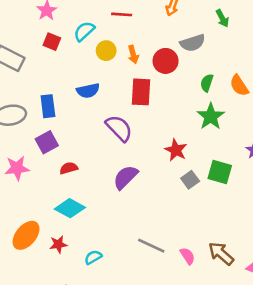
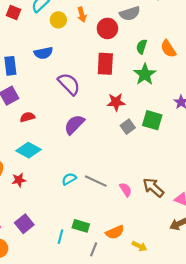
orange arrow: (133, 54) -> (82, 15), moved
red rectangle: (141, 92) -> (105, 64), moved
red star: (176, 150) -> (116, 102), turned -30
cyan semicircle: (93, 257) -> (69, 179), moved

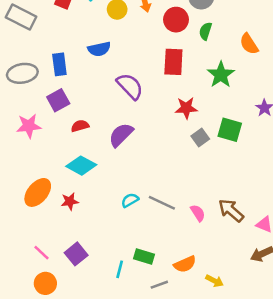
green semicircle: (142, 47) -> (205, 31), moved
purple semicircle: (74, 124) -> (121, 135), moved
gray line: (94, 249) -> (159, 285), turned 48

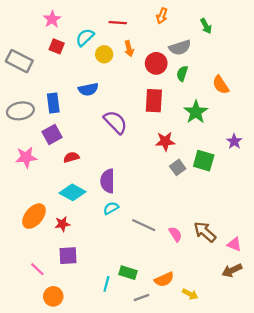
purple semicircle: (121, 135) -> (108, 181), moved, turned -45
cyan semicircle: (130, 200) -> (111, 208), moved
purple square: (76, 254) -> (68, 256), moved, turned 36
orange circle: (45, 283) -> (53, 296), moved

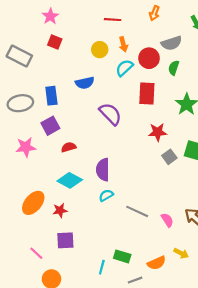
cyan semicircle: (85, 37) -> (124, 68), moved
yellow arrow: (190, 294) -> (181, 253), moved

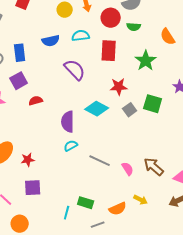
cyan semicircle: (124, 68) -> (81, 36), moved, turned 36
green semicircle: (174, 68) -> (134, 27), turned -104
cyan diamond: (70, 180) -> (97, 109), moved

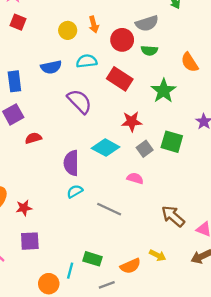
red rectangle: (109, 51) -> (120, 79), turned -60
pink semicircle: (128, 169) -> (135, 178), moved, turned -40
orange circle: (20, 224) -> (49, 284), moved

